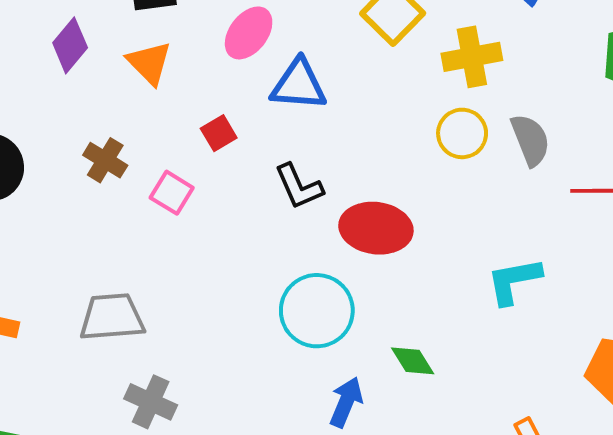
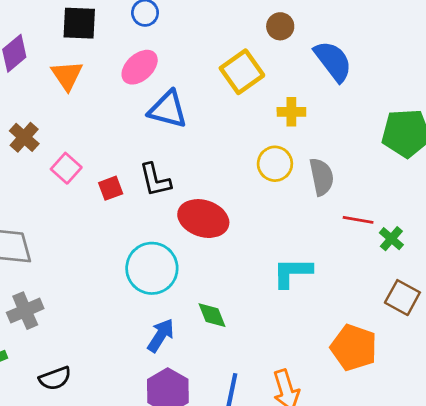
yellow cross: (472, 57) -> (291, 112), size x0.7
red square: (219, 133) -> (111, 188), moved
gray cross: (151, 402) -> (25, 311), turned 32

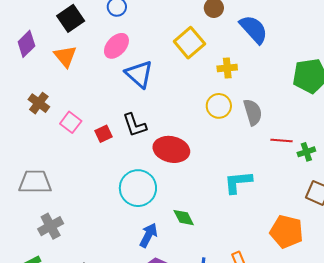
black square: (79, 23) -> (71, 18), turned -32
blue triangle: (168, 109) -> (139, 74), turned 32
green cross: (391, 239) -> (306, 152), turned 36

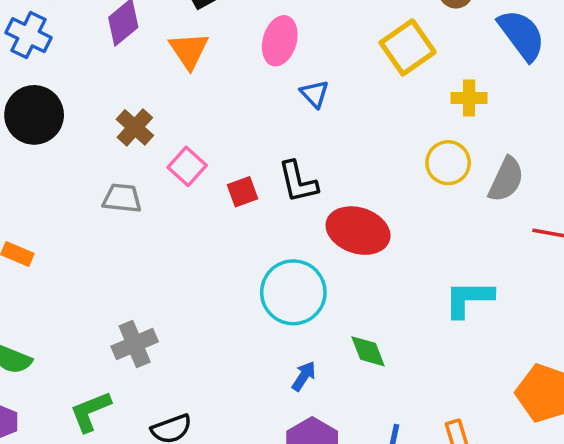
pink ellipse: (116, 46) -> (280, 41), turned -32
blue triangle: (139, 74) -> (315, 94), size x0.6
gray semicircle: (253, 112) -> (506, 179), turned 36
gray trapezoid: (35, 182) -> (122, 198), moved, size x0.7
blue arrow: (148, 235) -> (304, 376), size x0.7

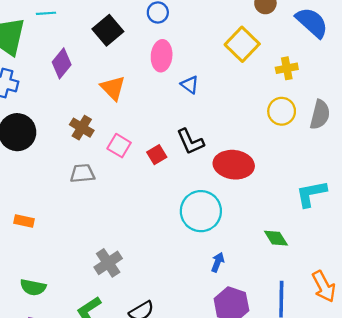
orange triangle: (189, 50) -> (113, 88), moved
green diamond: (368, 351) -> (276, 238), moved

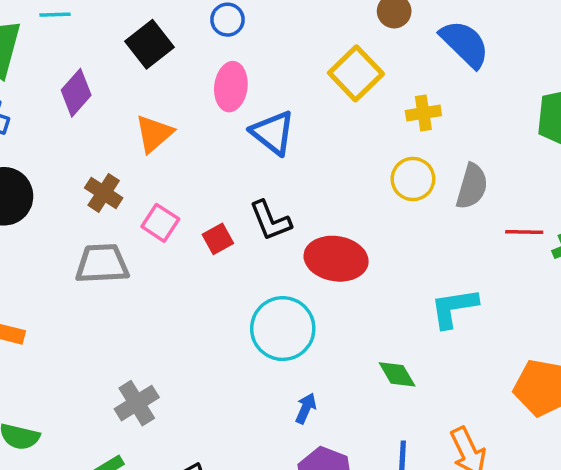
blue triangle: (190, 85) -> (273, 133), size x1.6
orange triangle: (113, 88) -> (154, 134), turned 32
gray trapezoid: (82, 173) -> (102, 264), size x1.4

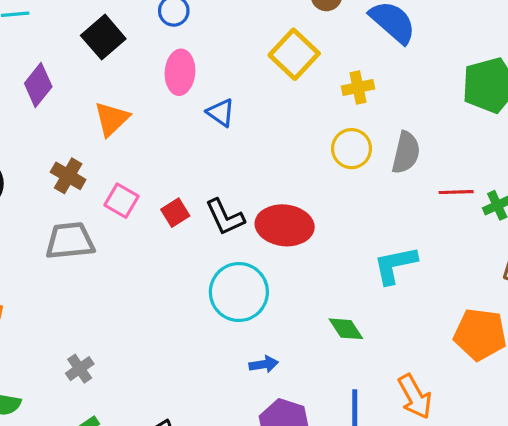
blue triangle: (273, 133) -> (221, 113), size x0.7
black L-shape: (270, 221) -> (225, 217), moved
gray cross: (137, 403) -> (80, 369), moved, size x0.7
blue arrow: (306, 408) -> (264, 364), turned 60

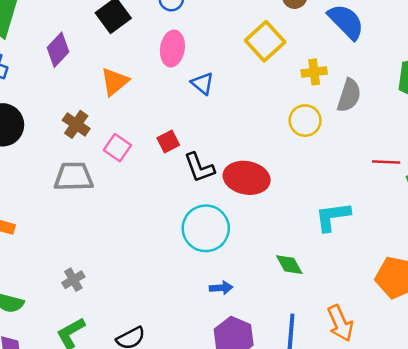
gray semicircle: (406, 153) -> (349, 95), moved
red square: (175, 213) -> (168, 141), moved

